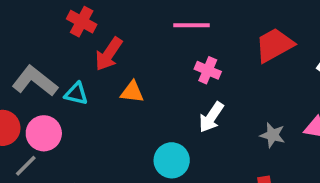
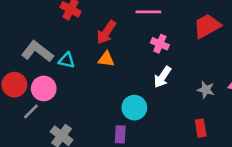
red arrow: (109, 54) -> (106, 32), moved

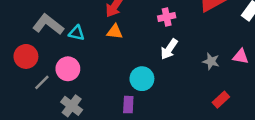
pink cross: (160, 44) -> (167, 17), turned -35
pink circle: (44, 88) -> (68, 69), moved
red rectangle: (201, 128) -> (221, 100), moved, turned 56

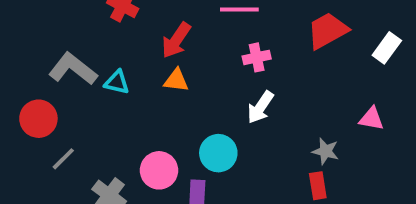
gray star: (211, 61) -> (326, 151), moved
pink circle: (68, 69) -> (159, 170), moved
red rectangle: (221, 100) -> (318, 186), moved, turned -56

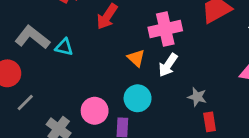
pink cross: (257, 57) -> (165, 29), size x1.6
orange triangle: (176, 80) -> (136, 58), moved, turned 36
gray star: (326, 151) -> (197, 97), moved

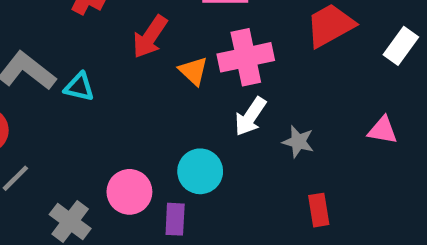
orange triangle: (136, 58) -> (193, 71), moved
gray star: (197, 97) -> (298, 142), moved

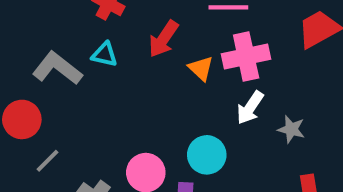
cyan triangle: (79, 87) -> (104, 55), moved

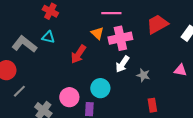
red arrow: (163, 39) -> (78, 54), moved
orange triangle: (201, 68) -> (97, 33), moved

